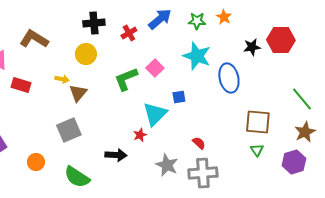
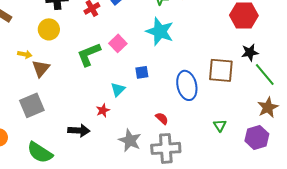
black star: (252, 47) -> (250, 52), moved
blue ellipse: (229, 78) -> (187, 85), moved
cyan triangle: (155, 114) -> (118, 89), size x0.6
brown square: (258, 122) -> (221, 70), moved

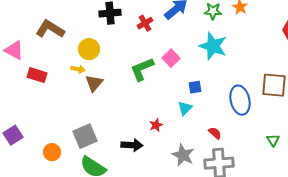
yellow circle: (49, 29) -> (89, 49), moved
cyan triangle: (118, 89) -> (185, 108), moved
gray square: (32, 105) -> (85, 136), moved

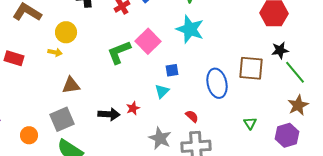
pink square: (171, 58) -> (148, 41), size x1.4
brown triangle: (94, 83) -> (71, 85), moved, turned 42
black arrow: (132, 145) -> (109, 114), moved

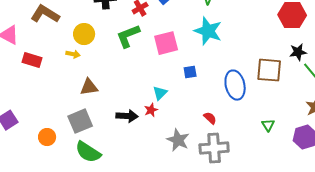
pink square: (148, 41) -> (166, 43), turned 30
green L-shape: (119, 52) -> (128, 36), moved
cyan triangle: (162, 91) -> (160, 93), moved

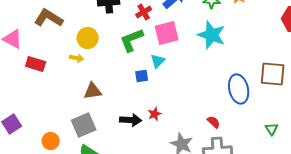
pink square: (166, 43) -> (167, 33), moved
blue square: (190, 72) -> (142, 76), moved
cyan triangle: (160, 93) -> (158, 61), moved

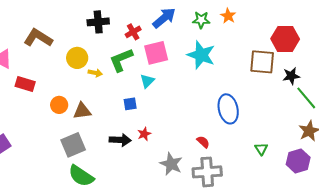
yellow arrow: (77, 58) -> (95, 73), moved
brown square: (273, 74) -> (262, 62), moved
blue square: (142, 76) -> (130, 104), moved
orange circle: (51, 141) -> (59, 105), moved

